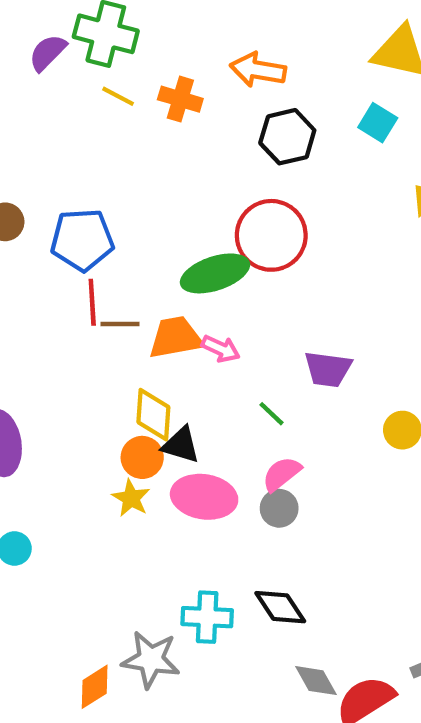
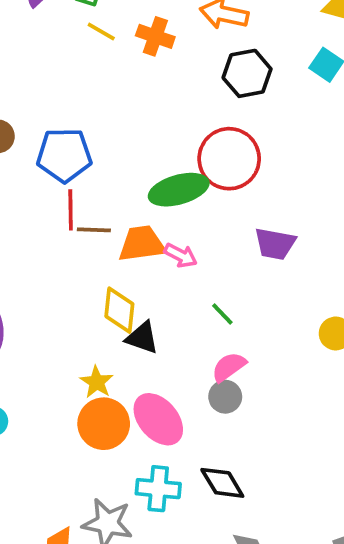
purple trapezoid: (328, 369) -> (275, 244), moved
orange circle: (142, 457) -> (104, 424), moved, size x1.4
pink ellipse: (204, 497) -> (158, 419), moved, turned 38

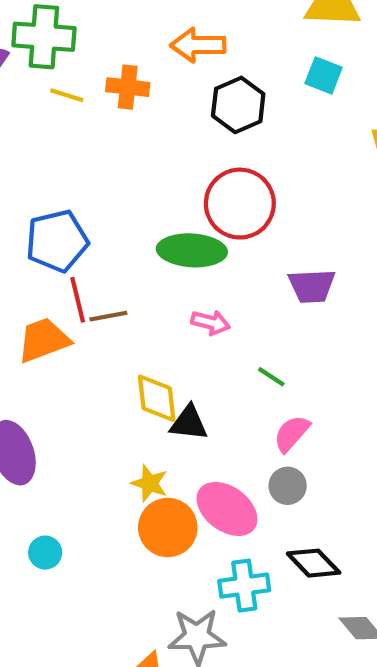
green ellipse: (179, 190) -> (192, 250), turned 32
orange trapezoid: (142, 244) -> (44, 340), moved
gray circle: (225, 397) -> (288, 486), moved

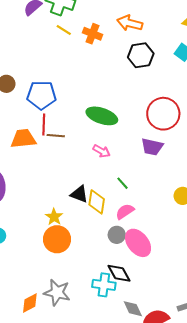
red circle: (240, 204) -> (163, 114), moved
yellow diamond: (157, 398) -> (97, 202), moved
pink ellipse: (227, 509) -> (138, 243), moved
cyan cross: (244, 586) -> (104, 285), moved

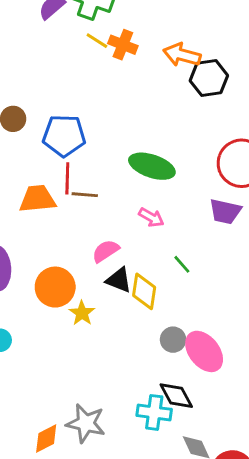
orange arrow: (130, 23) -> (182, 55), moved
orange cross: (93, 34) -> (123, 45), moved
pink semicircle: (125, 212) -> (106, 251), moved
orange circle: (57, 239) -> (55, 287), moved

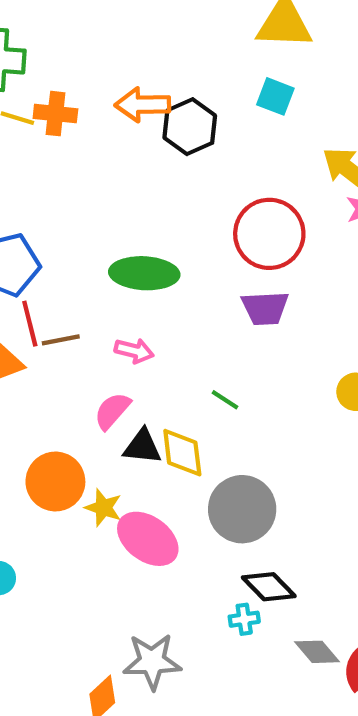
pink arrow: (151, 217) -> (134, 351), moved
gray circle: (173, 340) -> (242, 509), size x1.8
pink ellipse: (204, 351) -> (148, 539), moved
cyan cross: (154, 412) -> (244, 619), size x0.6

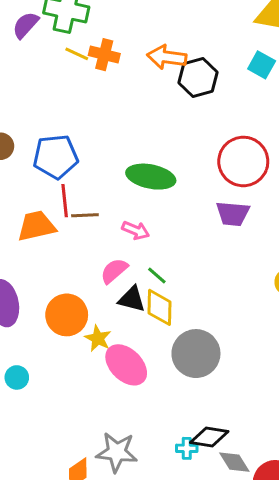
green line: (225, 400) -> (157, 275), moved
black diamond: (269, 587) -> (209, 437), moved, turned -45
cyan cross: (244, 619) -> (187, 448), moved

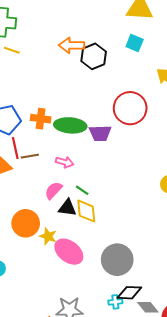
orange cross: (104, 55) -> (41, 119), moved
purple trapezoid: (233, 214) -> (100, 133), moved
gray circle: (196, 354) -> (117, 260), moved

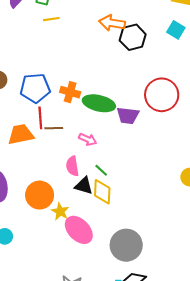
yellow line: (12, 50) -> (51, 19), turned -35
pink semicircle: (53, 190) -> (72, 166), turned -60

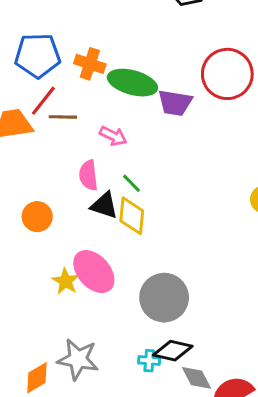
red line: (40, 118) -> (43, 101), turned 40
orange circle: (40, 195) -> (37, 217), size x0.7
yellow star: (60, 211) -> (66, 281), moved

